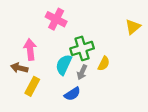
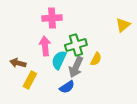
pink cross: (56, 19) -> (52, 18), turned -30
pink arrow: (30, 50) -> (45, 46), moved
gray arrow: (82, 72) -> (76, 67), size x1.5

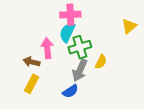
pink cross: (52, 18) -> (70, 15), moved
cyan semicircle: (59, 60) -> (67, 32), moved
brown arrow: (18, 63) -> (32, 62), moved

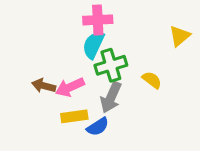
pink arrow: (47, 48) -> (70, 87), moved, turned -108
yellow semicircle: (101, 62) -> (152, 80), moved, turned -80
yellow rectangle: (32, 84) -> (74, 116), moved, turned 54

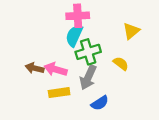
yellow triangle: (180, 36) -> (131, 31), moved
pink arrow: (70, 87) -> (56, 69), turned 40
blue semicircle: (98, 127) -> (100, 103), moved

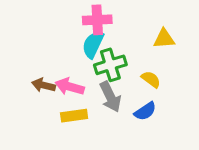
yellow triangle: (131, 31) -> (164, 39), turned 36
gray arrow: (88, 77) -> (110, 97), turned -50
blue semicircle: (100, 103) -> (145, 111), moved

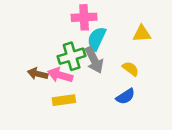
cyan semicircle: (93, 45) -> (97, 39), moved
green cross: (110, 65) -> (72, 56), moved
gray arrow: (110, 97) -> (94, 60), moved

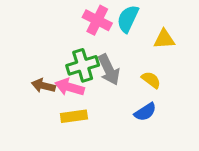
pink cross: (84, 17) -> (97, 20), turned 30
cyan semicircle: (97, 39) -> (128, 19), moved

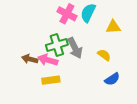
blue semicircle: (145, 112) -> (112, 79), moved

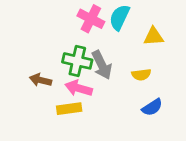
green cross: (57, 45) -> (77, 61), turned 30
yellow semicircle: (104, 55) -> (141, 75), turned 136
pink arrow: (48, 60) -> (79, 88), moved

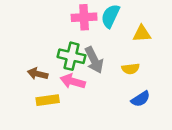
pink cross: (91, 19) -> (84, 17), turned -30
yellow rectangle: (69, 109) -> (48, 100), moved

